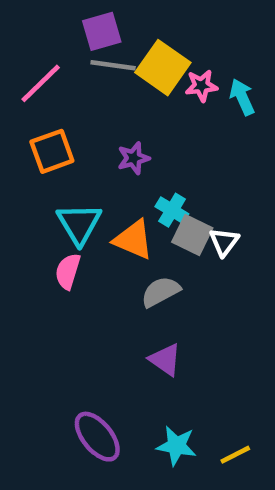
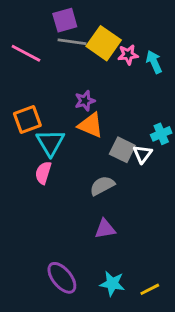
pink line: (41, 83) -> (26, 53), turned 72
orange square: (52, 151) -> (27, 119), moved
cyan cross: (172, 210) -> (161, 134), moved, turned 36
orange triangle: (133, 240) -> (91, 125), moved
purple triangle: (165, 360) -> (105, 229), turned -45

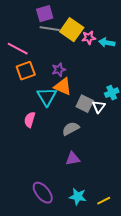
pink line: (26, 53) -> (18, 49), moved
cyan arrow: (154, 62) -> (107, 43), turned -56
orange square: (27, 119) -> (26, 71), moved
cyan triangle: (50, 142) -> (47, 97), moved

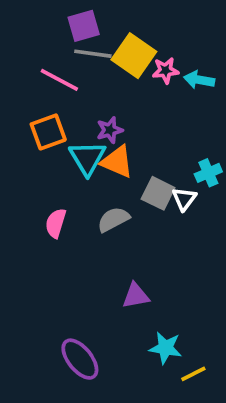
pink line: (18, 49) -> (59, 80), moved
cyan triangle: (47, 97) -> (87, 158), moved
gray semicircle: (71, 129) -> (113, 219), moved
cyan star: (78, 197) -> (166, 348), moved

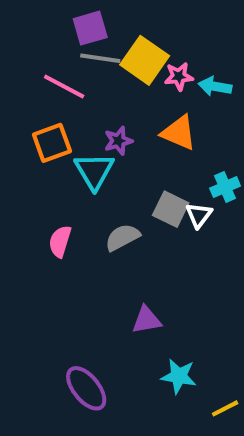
orange triangle: (117, 162) -> (179, 133), moved
yellow line: (193, 374) -> (225, 408), moved

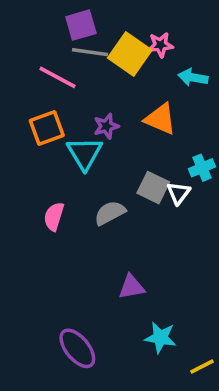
pink star: (179, 76) -> (160, 45), moved

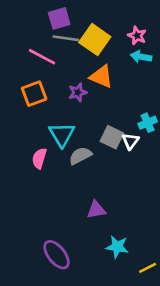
pink star: (160, 45) -> (137, 36), moved, turned 30
orange triangle: (160, 119) -> (101, 77), moved
cyan triangle: (85, 153) -> (62, 135), moved

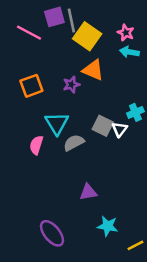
gray line: (66, 38) -> (71, 21), moved, turned 70
pink line: (42, 57) -> (29, 33), moved

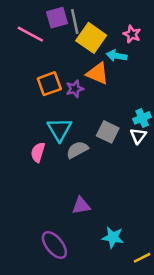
cyan arrow: (129, 52) -> (117, 56), moved
orange square: (31, 86) -> (49, 84), moved
white triangle: (120, 129) -> (138, 136), moved
purple triangle: (88, 192) -> (81, 206), moved

